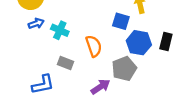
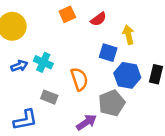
blue arrow: (36, 24) -> (19, 66), moved

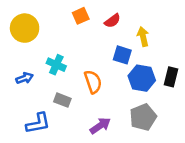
blue arrow: (19, 66) -> (25, 78), moved
gray pentagon: (112, 103) -> (143, 117), moved

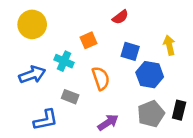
orange square: (81, 16) -> (88, 40), moved
yellow arrow: (143, 37) -> (169, 45), moved
black rectangle: (171, 77) -> (179, 110), moved
blue arrow: (25, 78) -> (32, 75), size x1.5

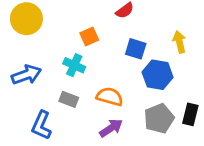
cyan cross: (64, 61) -> (74, 65), moved
orange semicircle: (101, 78) -> (110, 97), moved, turned -55
blue L-shape: (46, 120) -> (41, 125), turned 125

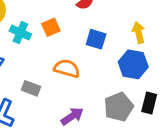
cyan cross: (74, 65) -> (20, 33), moved
blue hexagon: (158, 75) -> (133, 64), moved
orange semicircle: (110, 97) -> (67, 68), moved

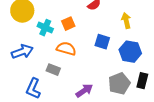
yellow arrow: (139, 33) -> (126, 21), moved
blue square: (96, 39) -> (102, 42), moved
orange semicircle: (67, 68) -> (66, 49), moved

